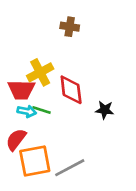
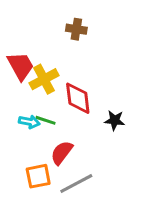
red trapezoid: (21, 90) -> (21, 66), moved, turned -120
red semicircle: (16, 140) -> (62, 153), moved
orange square: (35, 161) -> (38, 176), size x0.7

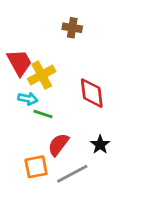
red diamond: (78, 98) -> (92, 93), moved
black star: (115, 120) -> (100, 145), moved, turned 30
cyan arrow: (29, 122) -> (28, 99), moved

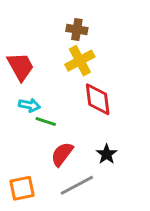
yellow cross: (42, 75) -> (80, 61), moved
orange square: (36, 167) -> (22, 188), moved

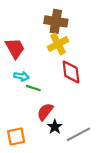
brown cross: (77, 29) -> (56, 21), size x1.5
black star: (107, 154) -> (55, 127), moved
gray line: (77, 185) -> (78, 134), moved

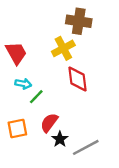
brown cross: (56, 21) -> (79, 21), moved
green line: (33, 88) -> (36, 97), turned -64
orange square: (16, 136) -> (17, 129), moved

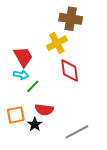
red trapezoid: (16, 53) -> (23, 57), moved
red semicircle: (49, 123) -> (44, 110), turned -120
black star: (60, 139) -> (35, 124), moved

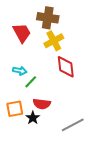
brown cross: (71, 19) -> (48, 18), moved
red trapezoid: (23, 57) -> (22, 33), moved

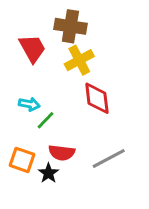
orange square: (15, 109) -> (22, 160), turned 30
gray line: (73, 125) -> (109, 158), moved

